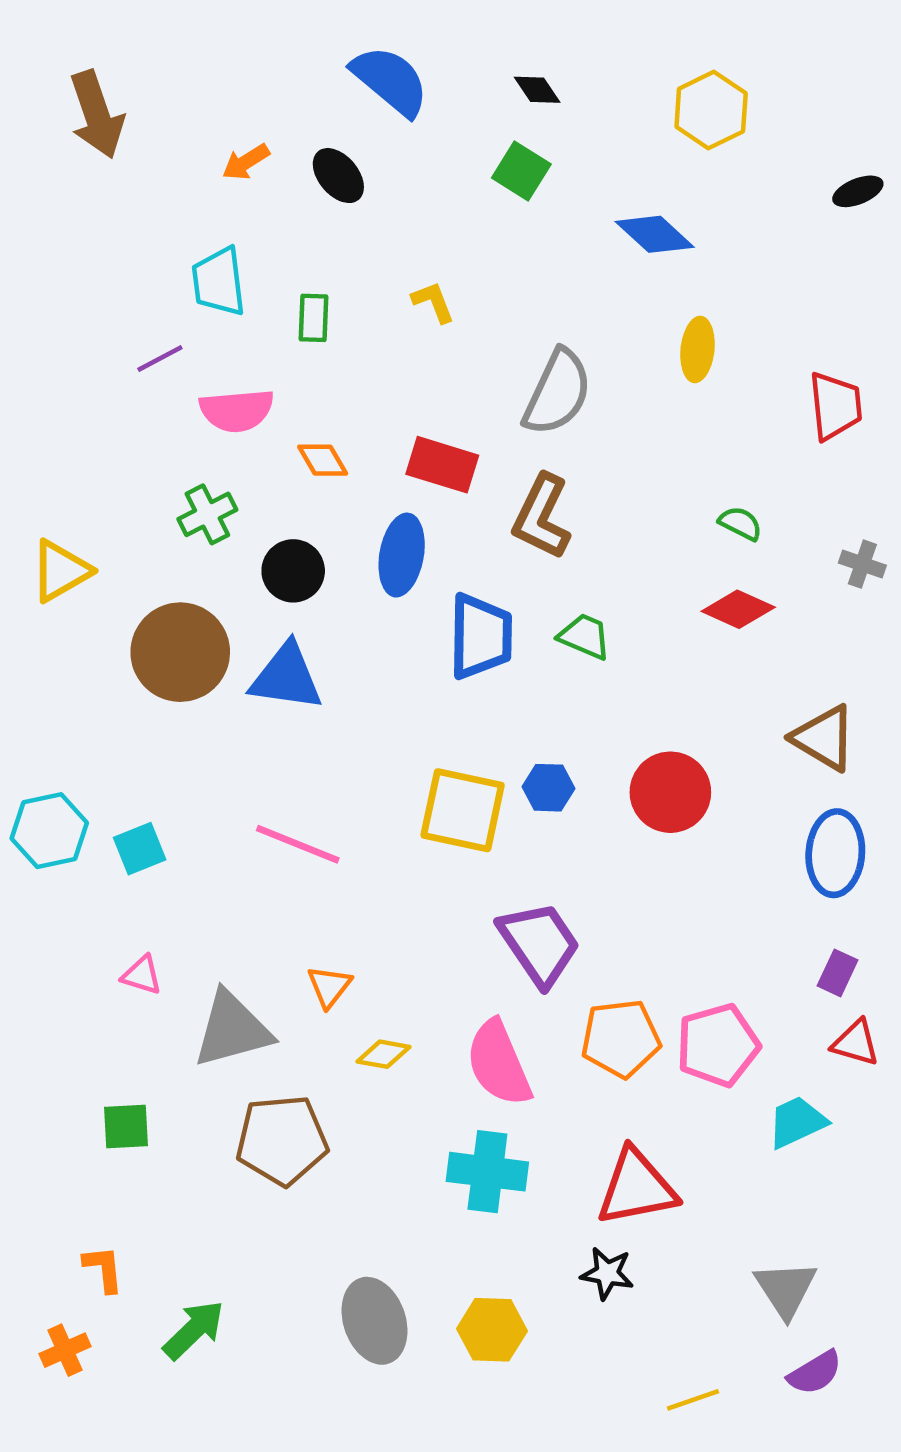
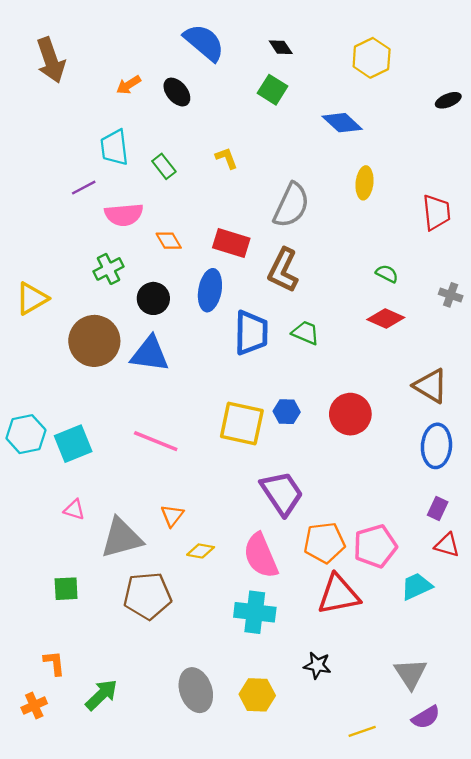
green rectangle: (314, 318) -> (164, 166), turned -40
cyan square: (140, 849) -> (73, 444), size x1.4
red triangle: (637, 1187) -> (339, 595), moved

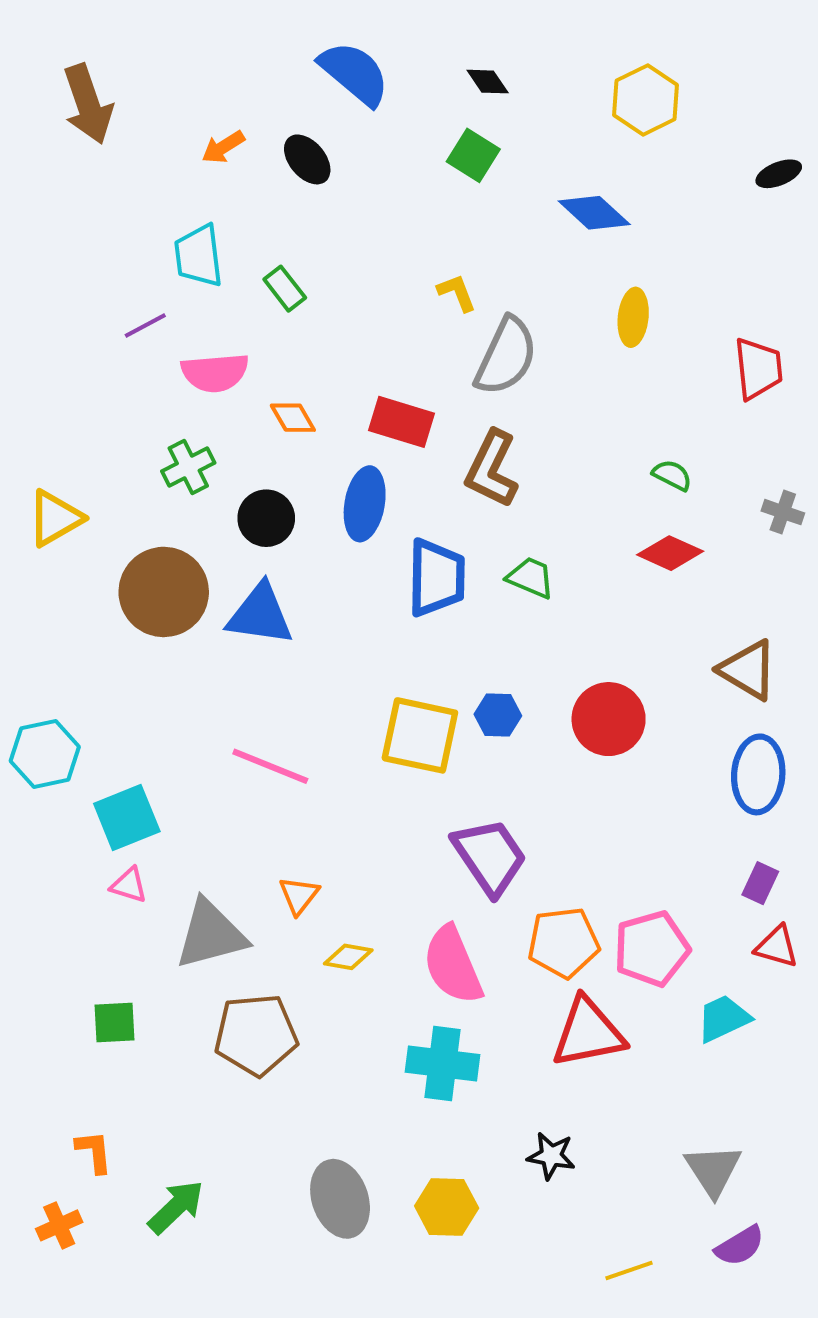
yellow L-shape: (226, 158) -> (457, 293), moved
cyan square: (73, 444) -> (127, 817), moved

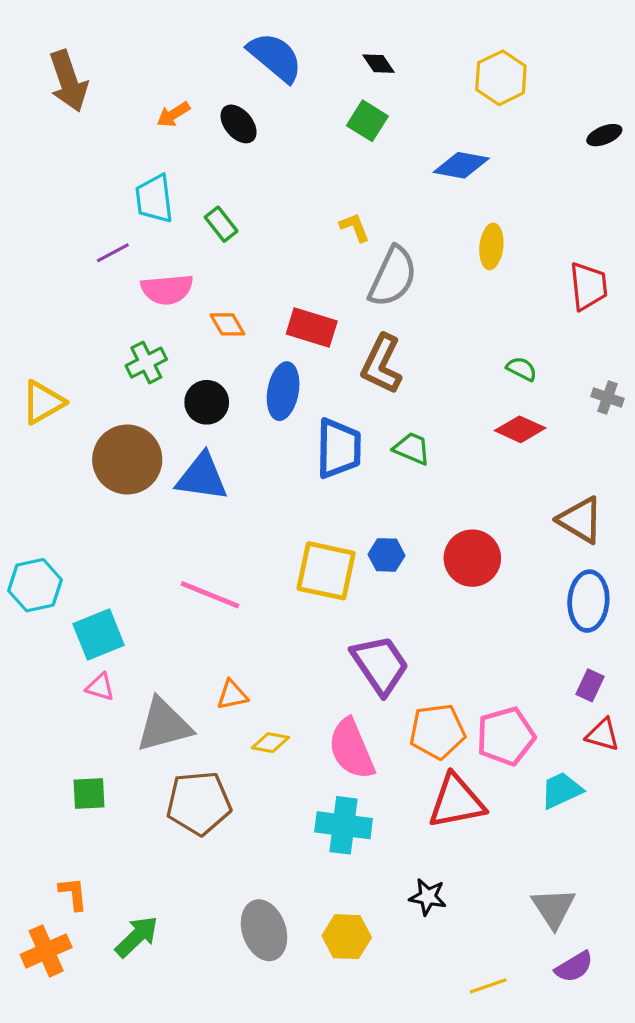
blue diamond: (594, 213) -> (461, 165), turned -32
orange triangle: (299, 895) -> (232, 695), turned 40
orange cross: (59, 1225) -> (46, 951), size x1.4

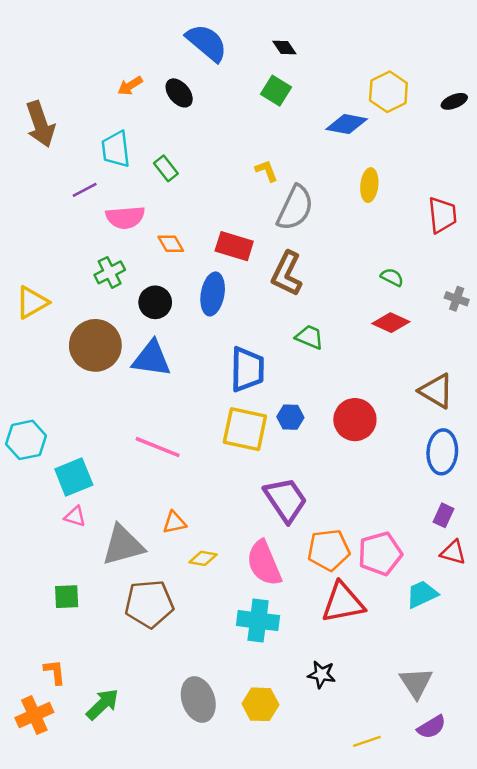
yellow hexagon: (501, 78) -> (388, 92), moved
brown arrow: (68, 81) -> (40, 124), moved
blue trapezoid: (339, 448) -> (247, 369), moved

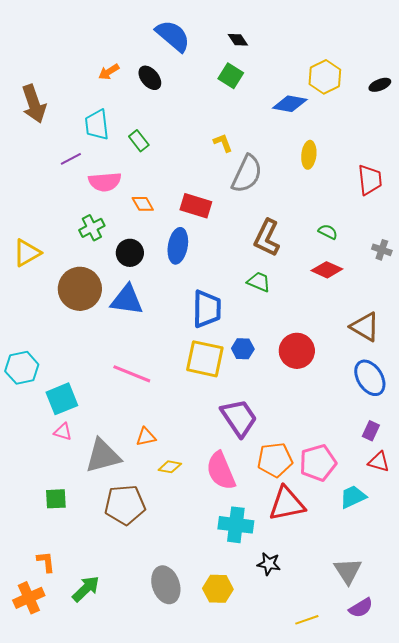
brown L-shape: (287, 274) -> (267, 238), moved
blue ellipse: (442, 452) -> (370, 378), turned -36
cyan cross: (258, 621) -> (236, 525), moved

